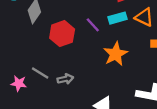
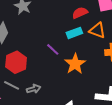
purple line: (93, 25) -> (53, 49), moved
red hexagon: (62, 34) -> (16, 62), moved

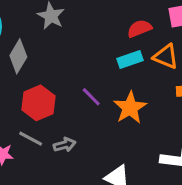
purple line: (53, 49) -> (91, 97), moved

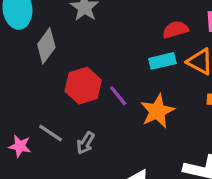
red hexagon: (38, 103) -> (83, 86), moved
gray arrow: (65, 145) -> (85, 143), turned 130

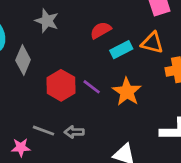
red semicircle: (175, 30) -> (101, 30), moved
gray arrow: (85, 143) -> (74, 132), turned 72

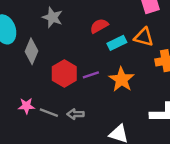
purple line: (92, 87) -> (91, 75), turned -56
pink star: (21, 147) -> (26, 106), moved

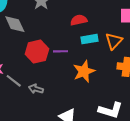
orange triangle: (144, 37) -> (114, 41), turned 42
gray diamond: (31, 51) -> (15, 24), turned -65
purple line: (91, 75) -> (61, 51), moved

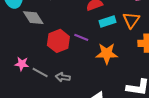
purple line: (61, 51) -> (81, 37), turned 32
orange star: (84, 71) -> (107, 54), turned 30

